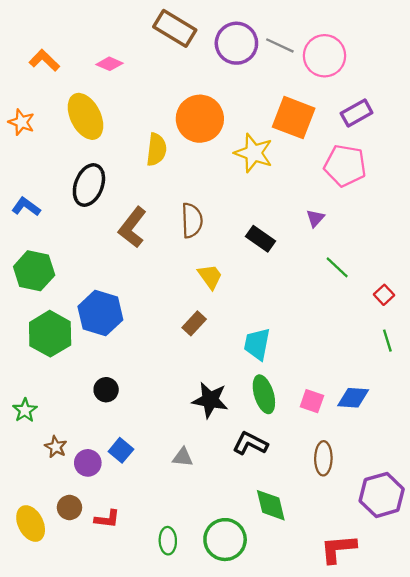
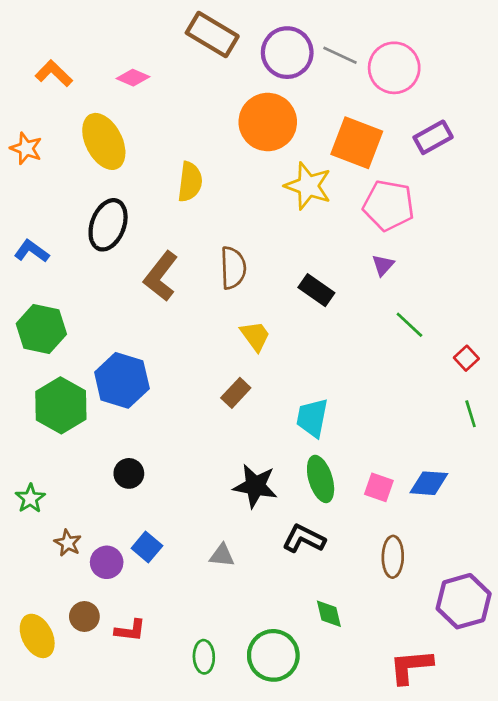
orange circle: (200, 119) -> (268, 122), moved
pink pentagon: (345, 166) -> (389, 205), moved
green diamond: (271, 505) -> (329, 614), size x0.7

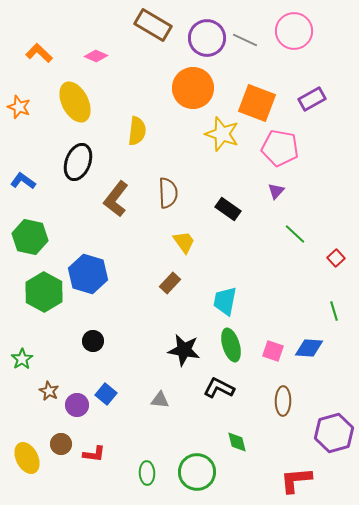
pink circle: (394, 68) -> (294, 31), moved
green line: (471, 414) -> (334, 311), moved

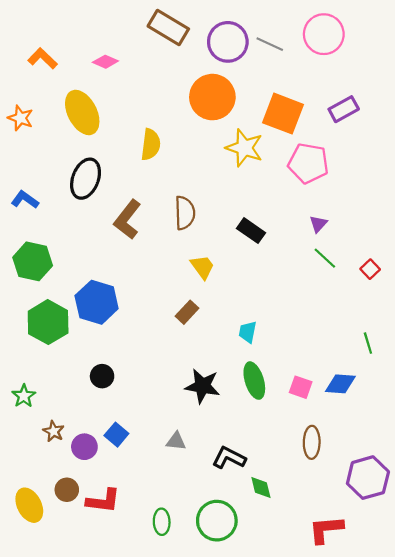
purple triangle: (276, 191) -> (318, 224), moved
red square: (336, 258) -> (370, 269), moved
cyan trapezoid: (225, 301) -> (248, 332), size x0.7
black L-shape: (219, 388) -> (229, 458), moved
red L-shape: (94, 454) -> (103, 501), size x1.4

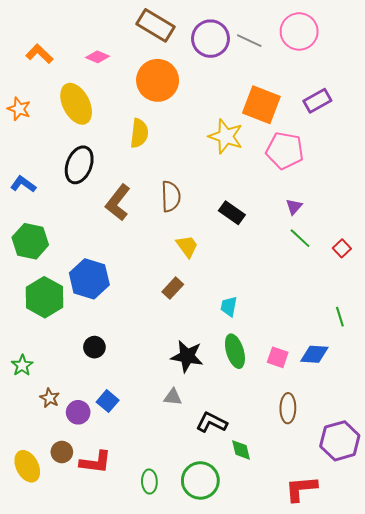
orange circle: (212, 97) -> (158, 80), moved
gray triangle: (176, 441) -> (173, 397), moved

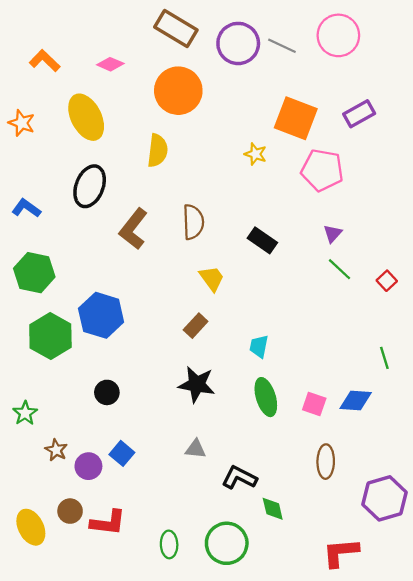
yellow star: (226, 136) -> (255, 154), size x0.6
black star: (187, 356) -> (197, 384), moved

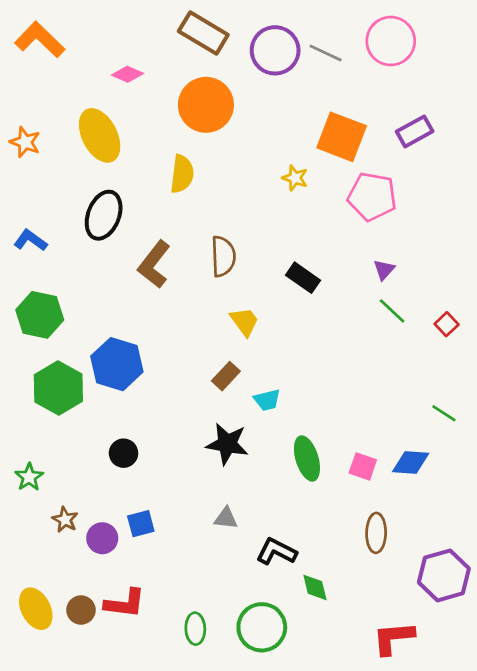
orange L-shape: (45, 61) -> (40, 40), moved, size x1.4
cyan trapezoid: (259, 346) -> (267, 400), moved, turned -115
green line: (384, 358) -> (444, 413), turned -40
blue square: (122, 453) -> (141, 524), turned 35
brown circle: (70, 511) -> (81, 610), moved

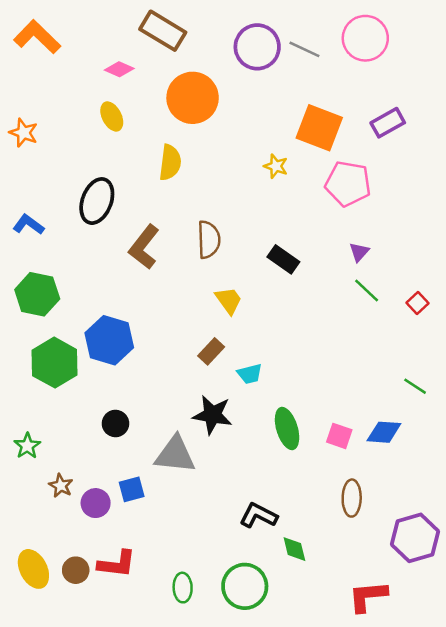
brown rectangle: (203, 33) -> (163, 31), moved
yellow ellipse: (100, 135) -> (112, 116), moved, size x0.6
gray triangle: (226, 518) -> (175, 455), moved, size x1.8

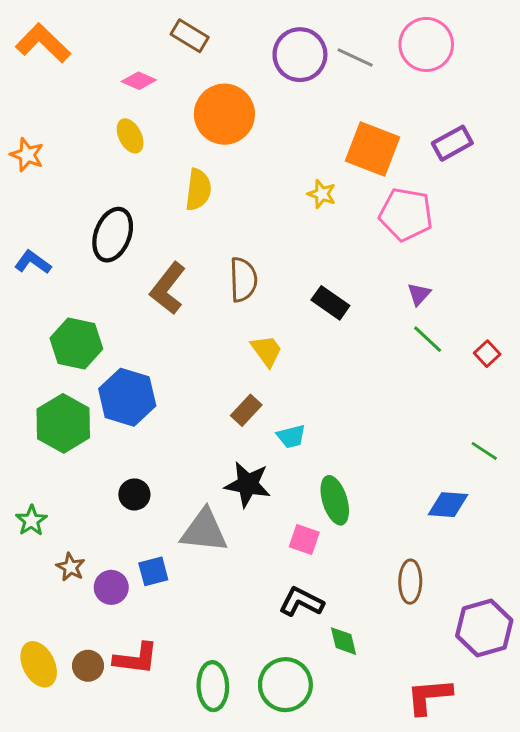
brown rectangle: (163, 31) -> (190, 36), size x0.7
green hexagon: (37, 294) -> (76, 344), moved
pink square: (339, 436) -> (304, 539), moved
green ellipse: (183, 588) -> (213, 686), size x1.4

